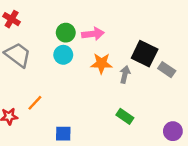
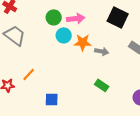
black square: (145, 54) -> (118, 17), moved
cyan circle: (63, 55) -> (64, 35), moved
gray arrow: (125, 75) -> (102, 51), turned 88

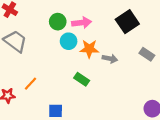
black square: (118, 17) -> (127, 22), turned 30
green rectangle: (102, 85) -> (82, 79), moved

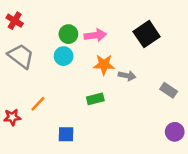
cyan circle: (69, 41) -> (64, 56), moved
gray rectangle: (147, 54) -> (169, 90), moved
green rectangle: (82, 79) -> (95, 99), turned -48

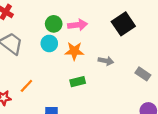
orange star: (104, 65) -> (74, 51), moved

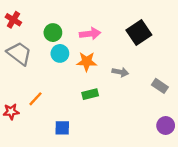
green circle: (54, 24) -> (53, 33), moved

